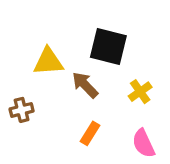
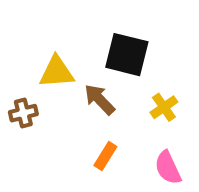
brown cross: (22, 110) -> (23, 113), moved

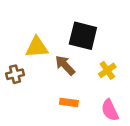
orange rectangle: (105, 156) -> (69, 102), turned 66

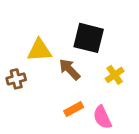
orange rectangle: (69, 102) -> (74, 109), turned -36
pink semicircle: (110, 110) -> (102, 117), moved

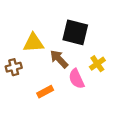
orange rectangle: (74, 109) -> (45, 92), moved
pink semicircle: (102, 117) -> (76, 79), moved

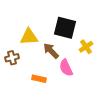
yellow cross: (97, 64) -> (86, 47), moved
orange rectangle: (45, 92) -> (39, 79), turned 40

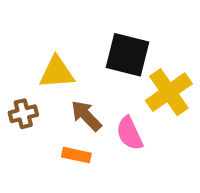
yellow cross: (86, 47) -> (169, 92), size x1.6
brown arrow: (51, 51) -> (86, 116), moved

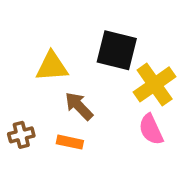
brown cross: (23, 114) -> (21, 135), moved
pink semicircle: (130, 133) -> (151, 129), moved

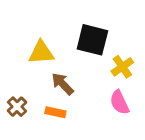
yellow cross: (155, 84) -> (122, 67), size x0.7
brown cross: (21, 135) -> (17, 107), turned -30

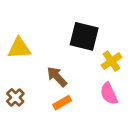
yellow triangle: (41, 53) -> (19, 48), moved
orange rectangle: (55, 112) -> (62, 103), moved, turned -42

